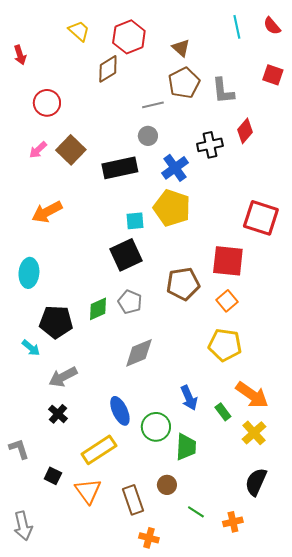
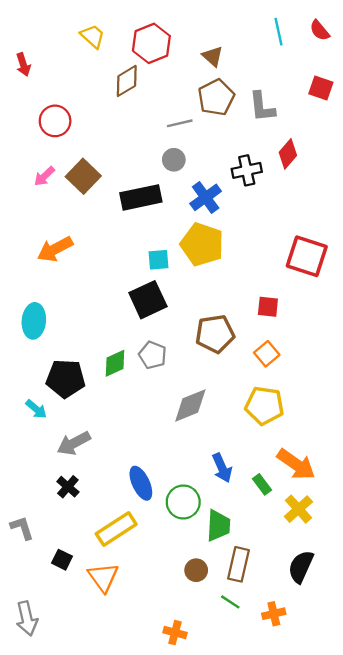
red square: (228, 261) -> (268, 307), size x0.6
gray diamond: (139, 353) -> (190, 406), moved
brown rectangle: (133, 500) -> (238, 564), moved, turned 32

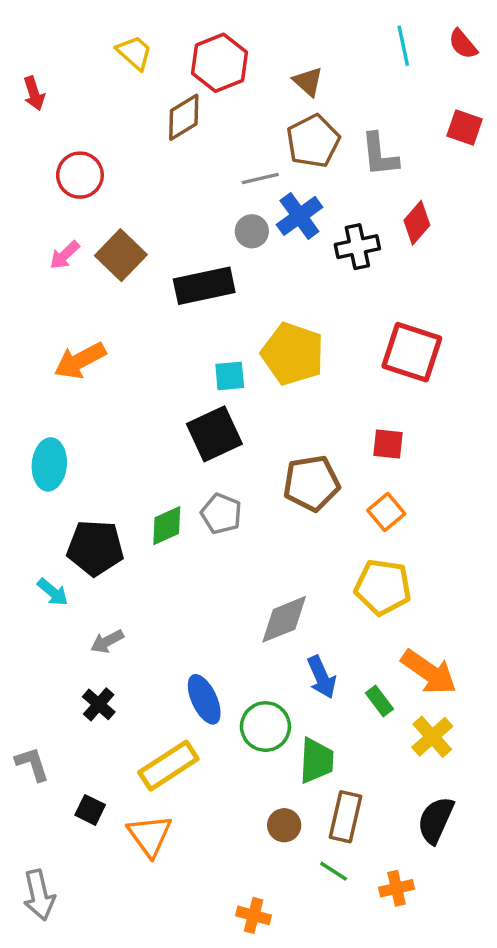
blue cross: (206, 197) -> (299, 216), moved
red square: (307, 256) -> (412, 352), moved
gray diamond: (190, 406) -> (284, 619), moved
gray arrow: (74, 443) -> (107, 641), size x0.7

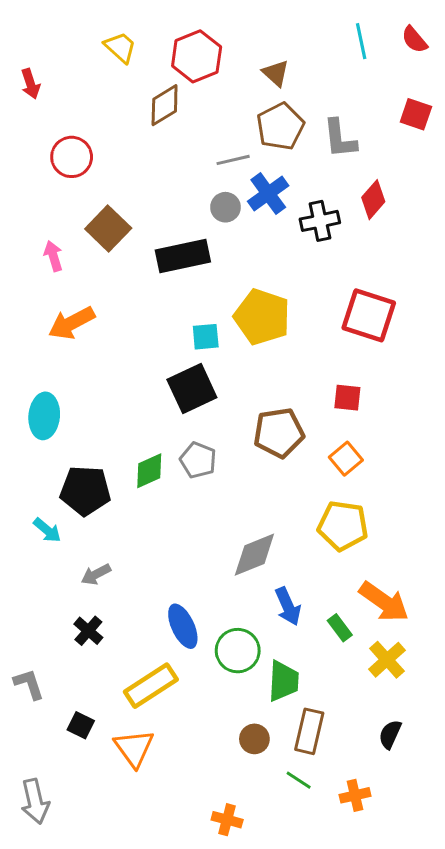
pink arrow: (65, 255) -> (53, 256), moved, turned 116
black semicircle: (436, 820) -> (390, 734), size x0.7

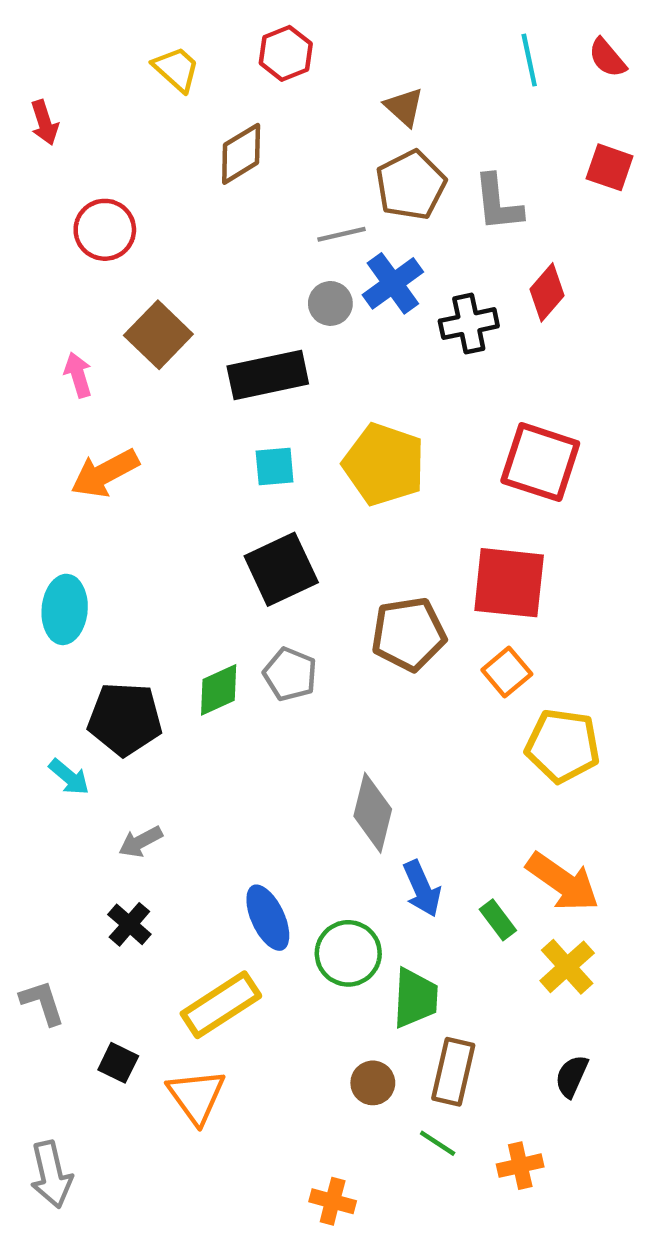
red hexagon: (197, 56) -> (286, 53), moved, size x0.7
cyan square: (206, 337) -> (275, 467), moved
red square: (347, 398) -> (509, 583), size x1.8
yellow pentagon: (343, 526) -> (563, 746), moved
gray diamond: (254, 555) -> (373, 813), turned -54

